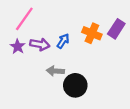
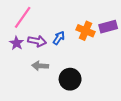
purple rectangle: (116, 29) -> (108, 27), turned 42
gray arrow: (55, 71) -> (40, 66), moved

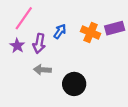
blue arrow: (59, 38) -> (60, 31), moved
purple arrow: (37, 41) -> (39, 43), turned 90

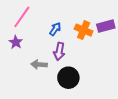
purple arrow: (39, 43) -> (59, 51), moved

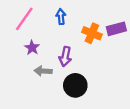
blue arrow: (55, 29) -> (61, 17), moved, turned -40
purple star: (16, 42) -> (32, 48), moved

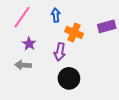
orange cross: (92, 33) -> (74, 32), moved
gray arrow: (43, 71) -> (23, 65), moved

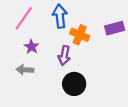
blue arrow: (56, 15) -> (60, 16), size x1.5

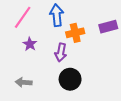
orange cross: (80, 35) -> (75, 33), turned -36
gray arrow: (25, 70) -> (24, 82), moved

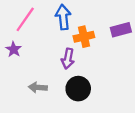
purple star: (30, 44) -> (14, 49), moved
gray arrow: (24, 82) -> (38, 87), moved

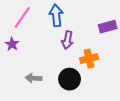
orange cross: (84, 37) -> (89, 59), moved
purple arrow: (68, 59) -> (67, 40), moved

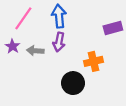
purple arrow: (67, 40) -> (59, 42), moved
gray arrow: (34, 78) -> (35, 51), moved

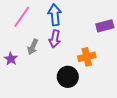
purple star: (13, 46) -> (11, 59), moved
gray arrow: (35, 51) -> (33, 47), turned -70

